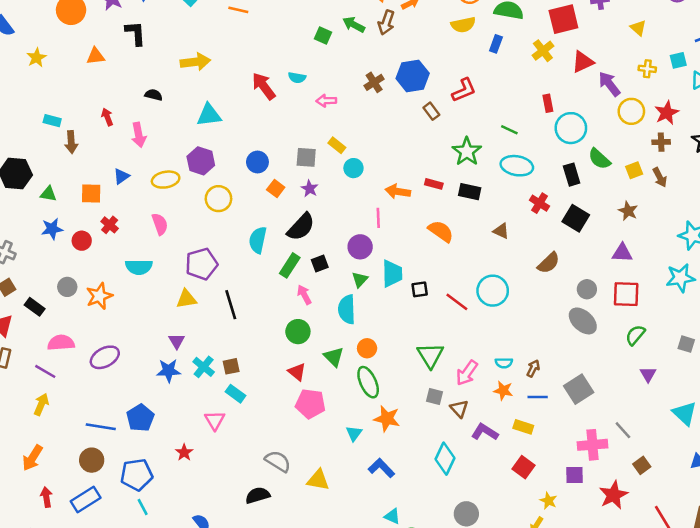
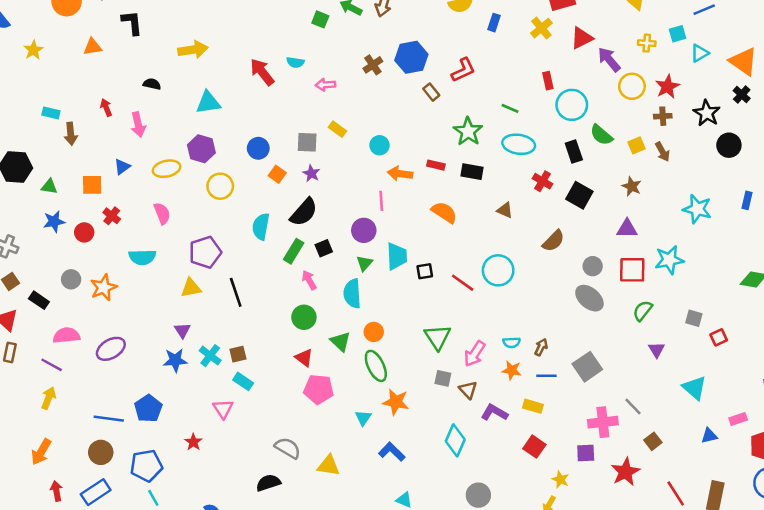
cyan circle: (353, 168) -> (379, 145), moved
cyan star: (680, 278) -> (669, 260), moved

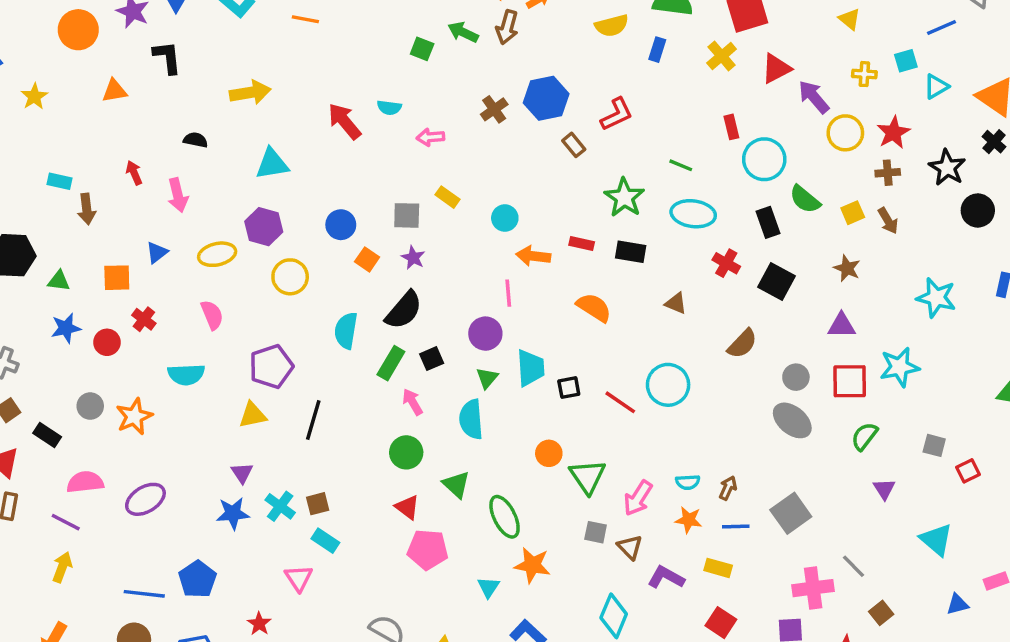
black line: (236, 292) -> (313, 420), turned 36
orange circle: (374, 332) -> (549, 453), moved

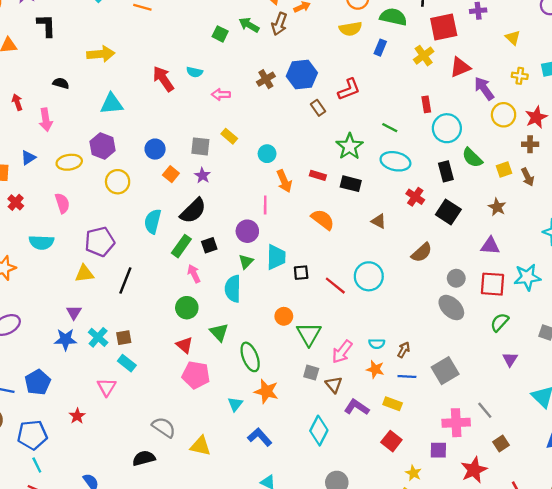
orange arrow: (533, 256) -> (284, 181), turned -125

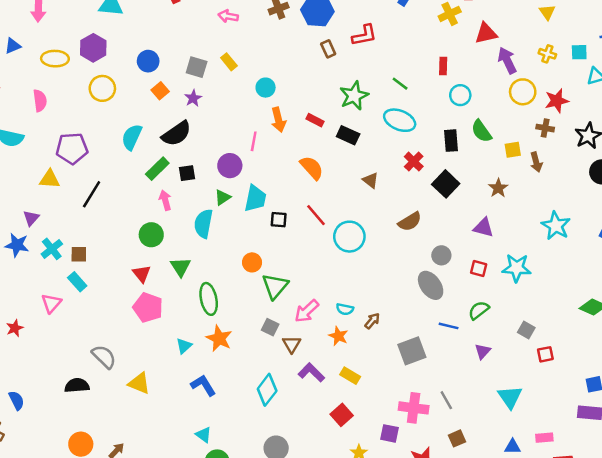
cyan circle: (447, 128) -> (460, 95), size x0.7
red square: (493, 284) -> (479, 268), size x0.6
red line: (335, 286) -> (316, 215), moved
blue line: (407, 377) -> (449, 326), moved

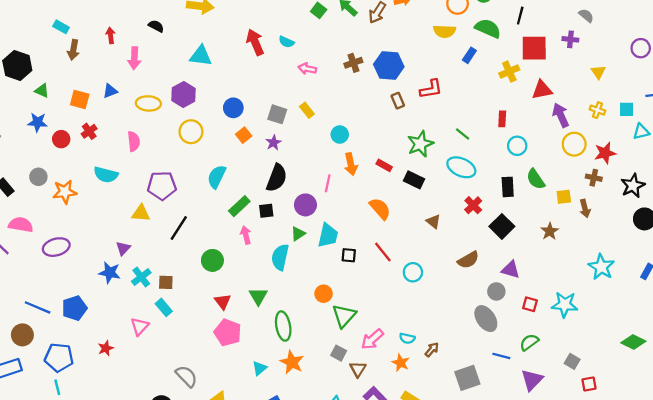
black semicircle: (176, 134) -> (277, 178), moved, turned -36
purple triangle: (483, 228) -> (511, 270), moved
green circle: (151, 235) -> (212, 260), moved
cyan circle: (349, 237) -> (413, 272), size x0.7
purple triangle: (483, 351) -> (532, 380), size x1.5

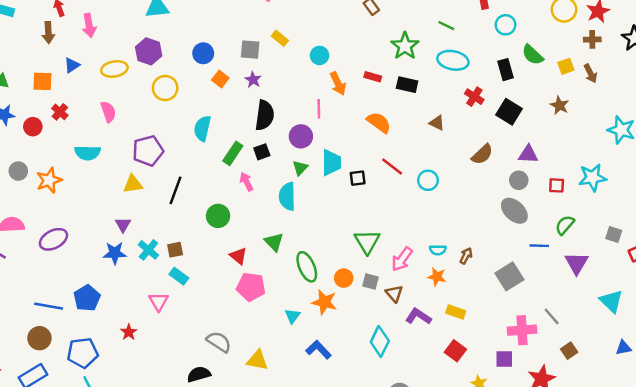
brown arrow: (73, 50) -> (48, 33), moved
orange circle: (324, 294) -> (344, 278), moved

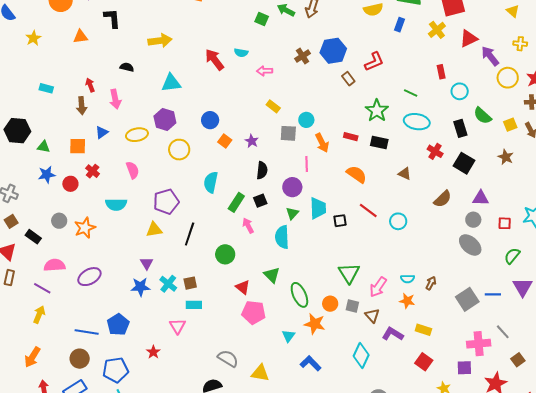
gray square: (250, 50) -> (288, 133), moved
black semicircle: (265, 115) -> (262, 170), size x0.7
blue line: (539, 246) -> (493, 294), moved
cyan rectangle: (179, 276) -> (194, 305), turned -35

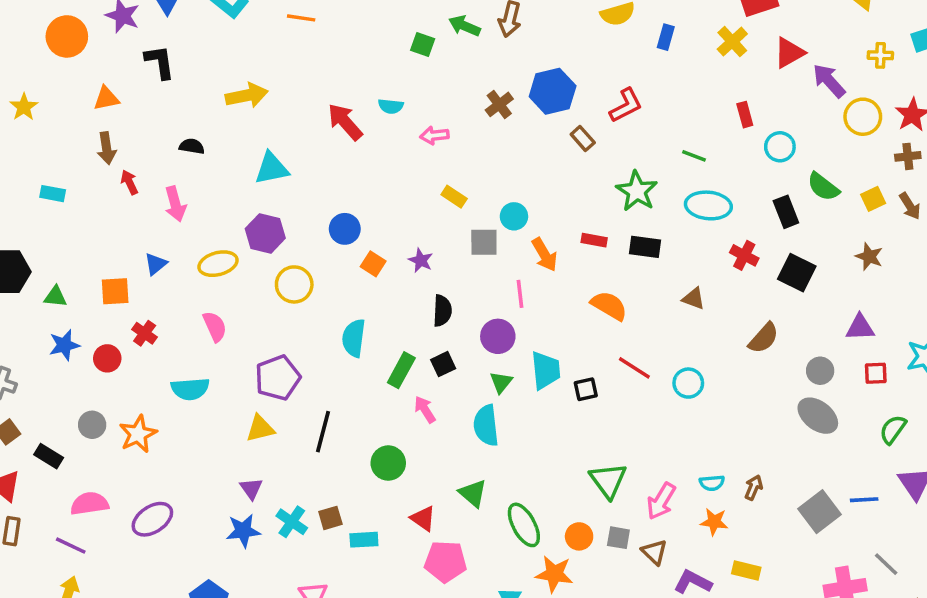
brown arrow: (82, 106) -> (107, 148), moved
purple triangle: (481, 198) -> (860, 327), moved
cyan rectangle: (194, 305) -> (364, 540), moved

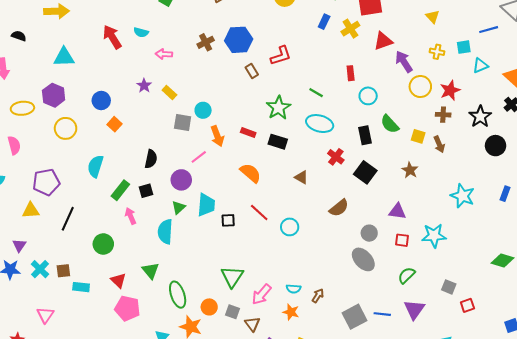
blue rectangle: (666, 37) -> (324, 22), moved
yellow square: (873, 199) -> (418, 136), turned 32
purple star: (421, 260) -> (144, 86), moved
pink line: (520, 294) -> (199, 157), turned 49

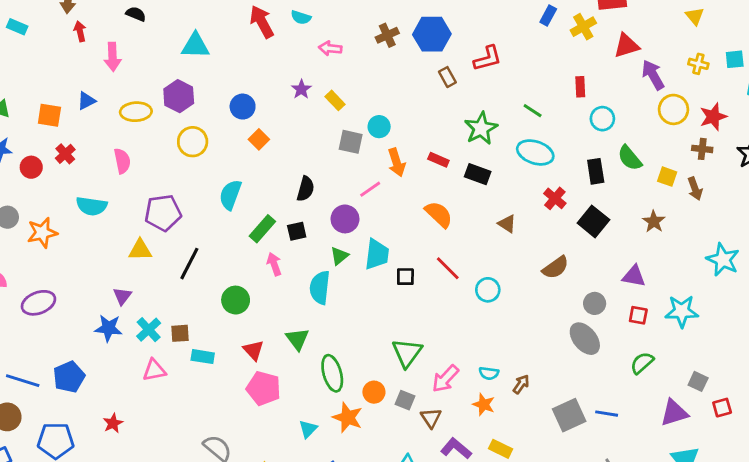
purple triangle: (414, 310) -> (674, 413), moved, turned 35
pink triangle: (45, 315) -> (154, 370), moved, turned 42

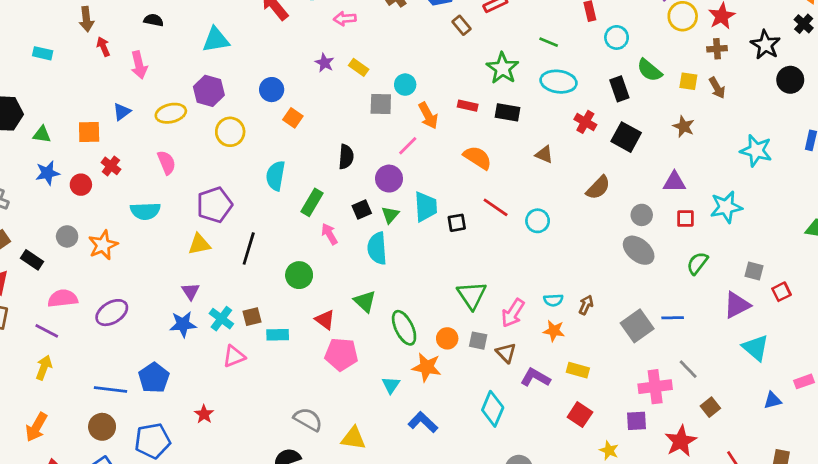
black square: (297, 231) -> (362, 210), moved

